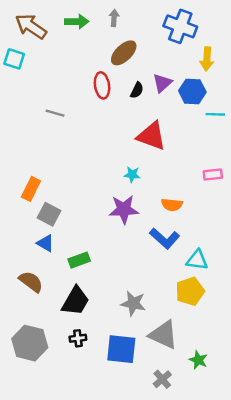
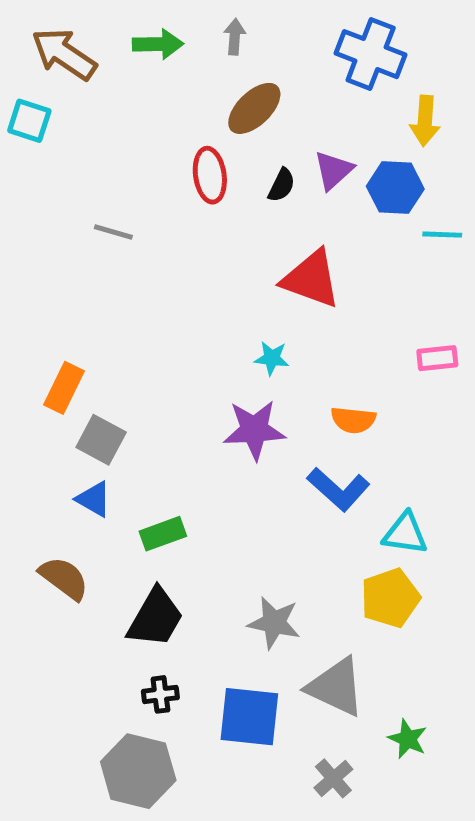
gray hexagon: (30, 343) -> (138, 771), moved

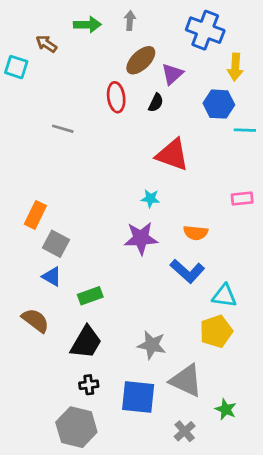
brown arrow: (64, 54) -> (46, 44), moved, size x0.6
purple triangle: (333, 170) -> (172, 74), moved

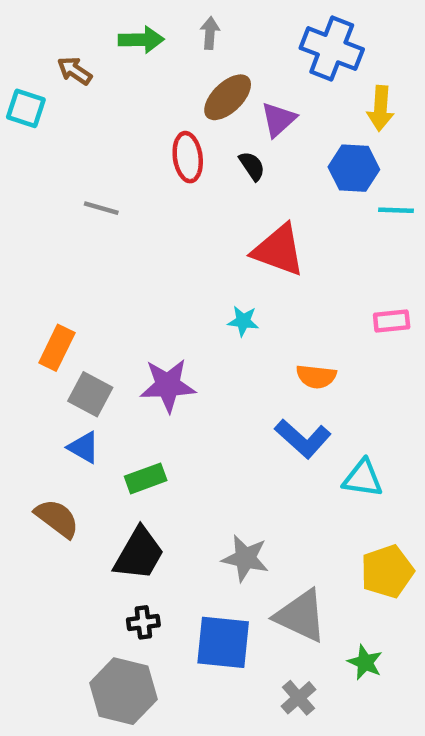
black semicircle: (156, 103) -> (252, 166), turned -60
purple star: (141, 238) -> (168, 385), moved
yellow pentagon: (216, 331) -> (387, 571), moved

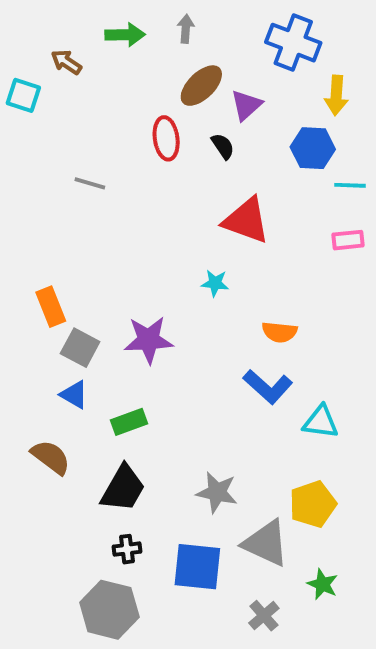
pink rectangle: (392, 321) -> (348, 240), moved
orange rectangle: (57, 348) -> (51, 307), turned -48
yellow pentagon: (387, 571) -> (313, 504), moved

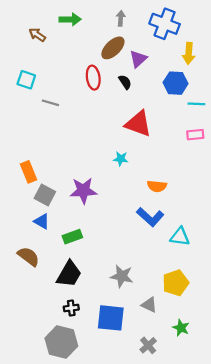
gray arrow: (186, 29) -> (121, 18), moved
cyan square: (23, 95) -> (26, 80), moved
gray triangle: (266, 543) -> (149, 305), size x0.6

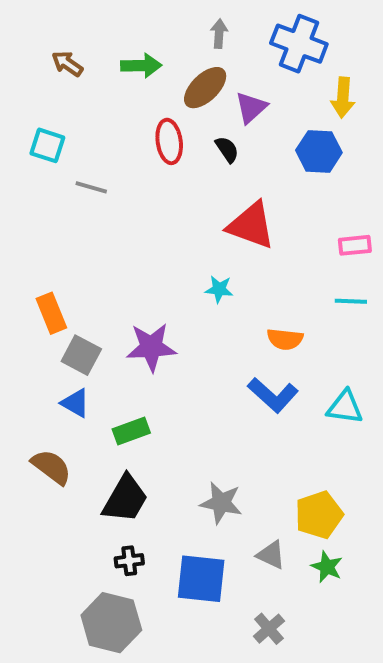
green arrow: (70, 19) -> (141, 66), moved
cyan line: (196, 104) -> (351, 301), moved
cyan triangle: (180, 237) -> (345, 407), moved
green star: (181, 328) -> (327, 567), moved

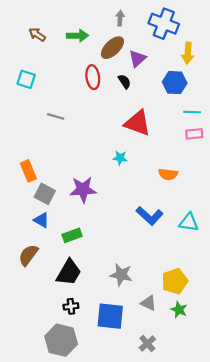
gray line: (91, 187) -> (56, 116), moved
cyan line: (351, 301) -> (192, 112), moved
orange semicircle: (285, 339) -> (168, 174), moved
brown semicircle: (51, 467) -> (28, 255), turned -90

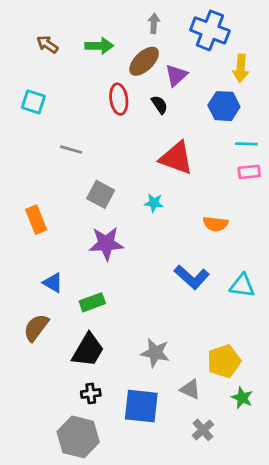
gray square: (45, 194) -> (101, 194), moved
green star: (179, 310) -> (242, 398), moved
gray cross: (147, 343) -> (203, 430), moved

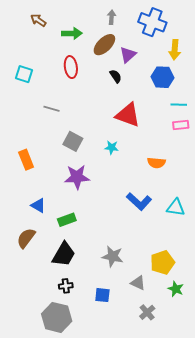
brown arrow: (47, 44) -> (38, 20), moved
red ellipse: (119, 99) -> (71, 67), moved
blue square: (141, 406) -> (102, 295), size x0.6

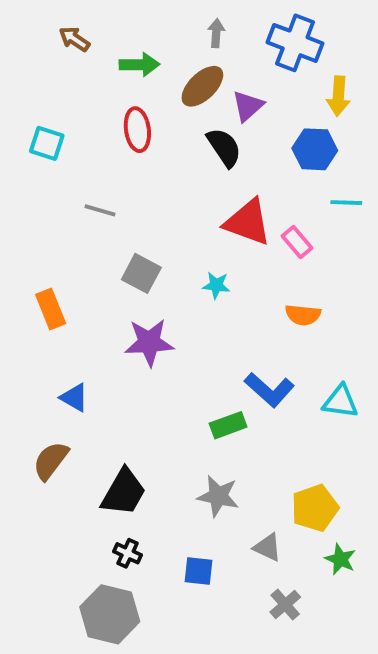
black semicircle: (116, 76) -> (224, 147), size x1.5
pink rectangle: (181, 125) -> (297, 242), moved, turned 56
green rectangle: (67, 220) -> (228, 425), moved
black cross: (66, 286) -> (128, 553), turned 32

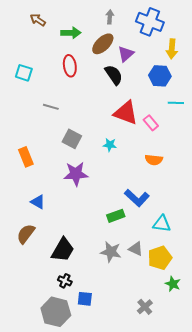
cyan triangle: (340, 402) -> (162, 224), moved
gray triangle: (267, 547) -> (136, 249), moved
blue square: (198, 571) -> (85, 299), moved

